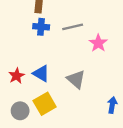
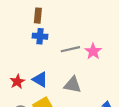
gray line: (73, 27) -> (70, 49), moved
gray triangle: (76, 79) -> (73, 85), turned -30

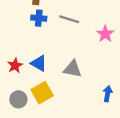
gray line: (70, 49) -> (69, 19), moved, turned 30
pink star: (93, 51) -> (105, 34), moved

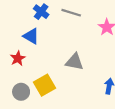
blue cross: (39, 18) -> (41, 12), turned 32
blue triangle: (39, 63) -> (31, 36), moved

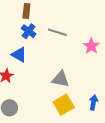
yellow square: (44, 85) -> (64, 105), moved

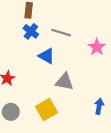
blue triangle: (19, 55) -> (47, 56), moved
yellow square: (64, 105) -> (47, 110), moved

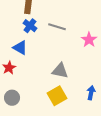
blue triangle: (47, 56) -> (20, 48), moved
yellow square: (47, 110) -> (57, 96), moved

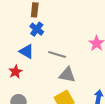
gray line: (57, 27) -> (57, 54), moved

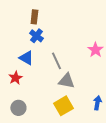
gray line: (57, 54) -> (56, 61), turned 48

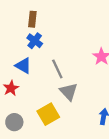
gray triangle: (66, 81) -> (69, 92), turned 36
yellow square: (63, 106) -> (48, 114), moved

